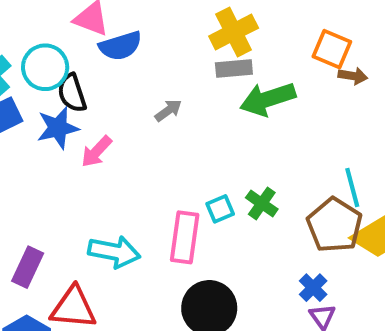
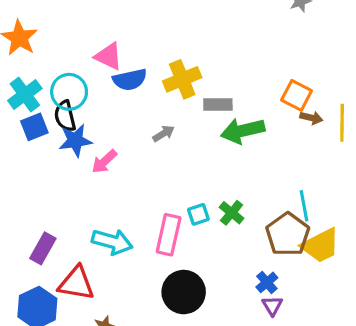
yellow cross: (234, 32) -> (182, 79), moved
black semicircle: (72, 93) -> (65, 116), moved

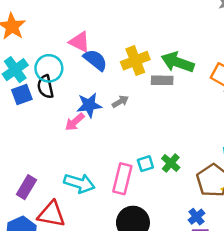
blue semicircle: (130, 80) -> (95, 60), turned -130
green arrow: (243, 131) -> (178, 62), moved, turned 32
blue star: (75, 140) -> (89, 105), moved

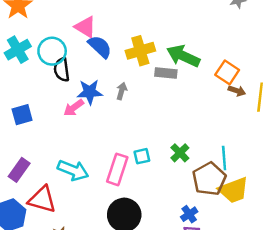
black semicircle: (45, 87) -> (62, 70), moved
blue square: (22, 94) -> (22, 115), moved
gray arrow: (120, 102) -> (122, 91), turned -49
green cross: (171, 163) -> (180, 153), moved

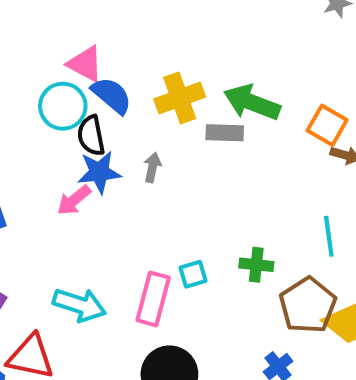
cyan circle: (52, 51) -> (63, 106), moved
black semicircle: (62, 70) -> (91, 136), moved
green cross: (180, 153) -> (256, 265), turned -36
cyan line: (224, 158) -> (329, 236), moved

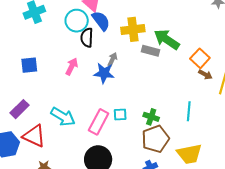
blue star: (99, 172) -> (104, 73), moved
pink arrow: (74, 200) -> (72, 66), turned 144
brown pentagon: (308, 305) -> (155, 139), moved

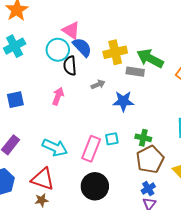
gray arrow: (112, 59) -> (98, 85), turned 48
blue star: (104, 73) -> (123, 101), moved
red triangle: (34, 136) -> (43, 179), moved

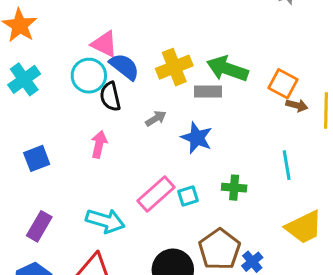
blue star: (123, 101) -> (197, 138), turned 30
pink rectangle: (91, 149) -> (156, 194), moved, turned 35
brown pentagon: (150, 159) -> (220, 249), moved

